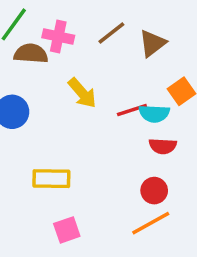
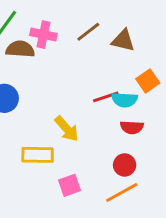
brown triangle: (152, 43) -> (123, 40), turned 50
yellow arrow: (82, 93) -> (67, 129), moved
pink square: (67, 230) -> (69, 185), moved

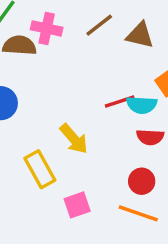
yellow rectangle: (38, 155) -> (40, 169), turned 60
orange line: (122, 193) -> (138, 213), turned 48

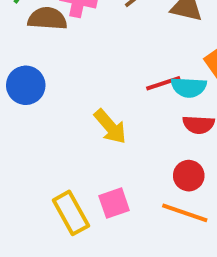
yellow rectangle: (40, 169) -> (71, 213), moved

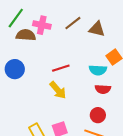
red line: (163, 83) -> (61, 68), moved

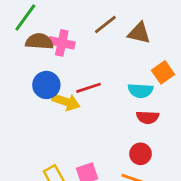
pink cross: (42, 25) -> (62, 43), moved
blue circle: (15, 69) -> (46, 85), moved
yellow arrow: (58, 90) -> (66, 102), moved, turned -30

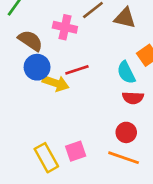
brown semicircle: (39, 41) -> (30, 41), moved, turned 30
pink cross: (62, 43) -> (65, 27), moved
cyan semicircle: (141, 91) -> (126, 73), turned 60

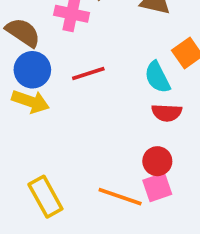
yellow arrow: (56, 83) -> (31, 101), moved
pink square: (76, 151) -> (157, 187), moved
orange line: (124, 158) -> (120, 197), moved

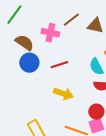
yellow arrow: (31, 101) -> (63, 94), moved

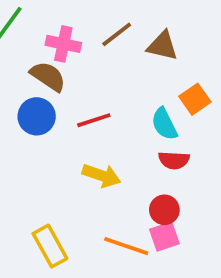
pink cross: (50, 33) -> (63, 44), moved
brown semicircle: (24, 43) -> (48, 76), moved

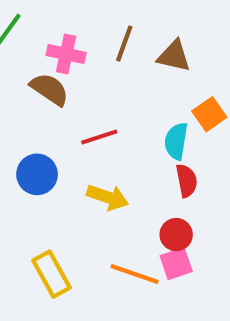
brown line: (117, 34) -> (124, 44), turned -32
blue circle: (37, 116) -> (37, 174), moved
cyan semicircle: (164, 124) -> (176, 141), turned 36
red semicircle: (174, 160) -> (187, 181), turned -104

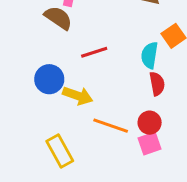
yellow arrow: (108, 197) -> (78, 96), moved
orange line: (135, 274) -> (111, 126), moved

